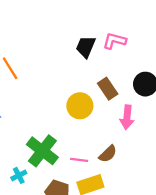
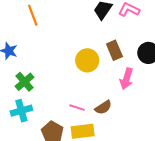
green cross: (42, 151) -> (25, 82), moved, size x0.7
cyan cross: (19, 175) -> (21, 111), size x1.5

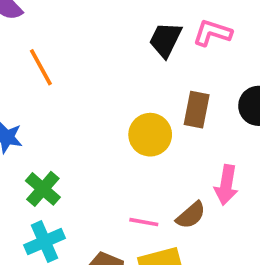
brown rectangle: (114, 50) -> (197, 110), turned 42
pink arrow: (126, 79) -> (226, 185), moved

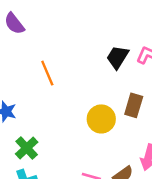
orange line: (41, 67) -> (47, 73), moved

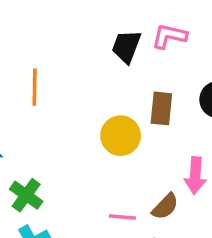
orange line: (47, 73) -> (35, 87), turned 35

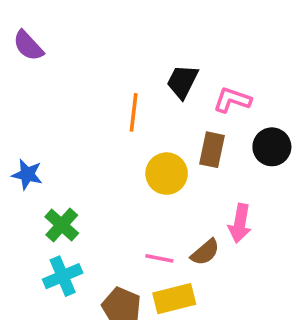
pink L-shape: (169, 36) -> (232, 100), moved
orange line: (35, 87) -> (134, 112), moved

